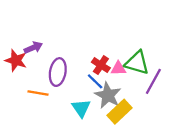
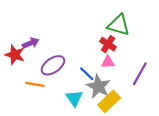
green triangle: (137, 63) -> (119, 25), moved
red cross: (101, 65) -> (108, 44), moved
purple ellipse: (58, 72) -> (53, 65), turned 45

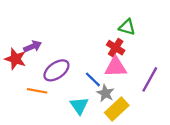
green triangle: (119, 25) -> (127, 27), size x0.7
pink triangle: (108, 62) -> (116, 67), size x1.5
gray star: (98, 86) -> (105, 93), size x0.7

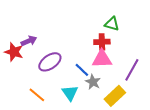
red cross: (116, 48) -> (102, 42), turned -35
orange line: (37, 91) -> (37, 95), moved, turned 30
yellow rectangle: (117, 109) -> (115, 96), moved

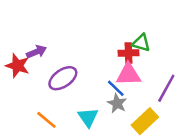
green triangle: (112, 24) -> (141, 43), moved
blue line: (82, 70) -> (116, 88), moved

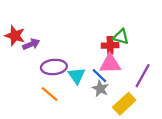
red star: (17, 66) -> (15, 36), moved
purple ellipse: (63, 78) -> (54, 67), turned 30
cyan triangle: (88, 117) -> (77, 76), moved
orange line: (46, 120) -> (50, 94), moved

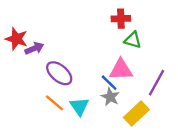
red cross: (110, 45) -> (121, 19), moved
purple ellipse: (54, 67) -> (59, 73), turned 45
cyan triangle: (77, 76) -> (79, 106), moved

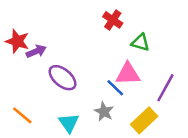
red cross: (121, 19) -> (113, 20), moved, turned 36
gray star: (110, 97) -> (104, 112), moved
orange line: (54, 103) -> (22, 115), moved
cyan triangle: (79, 106) -> (69, 123), moved

